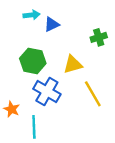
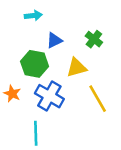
blue triangle: (52, 24) -> (54, 40), moved
green cross: (99, 37) -> (94, 39), moved, turned -35
orange star: (12, 109) -> (12, 94), moved

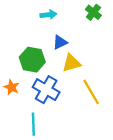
cyan arrow: (33, 16) -> (48, 15), moved
green cross: (94, 39) -> (93, 12), moved
blue triangle: (54, 40) -> (60, 42), moved

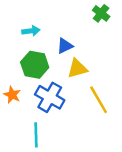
cyan arrow: (48, 15) -> (31, 31), moved

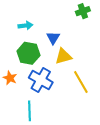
green cross: (101, 13) -> (83, 11), turned 32
blue triangle: (65, 46) -> (53, 38), turned -32

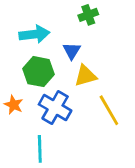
green cross: (83, 11) -> (88, 15), moved
cyan arrow: (25, 26) -> (34, 34), size x1.5

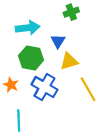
cyan line: (40, 149) -> (19, 121), moved

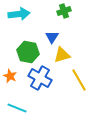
cyan arrow: (28, 28) -> (19, 14), moved
cyan line: (19, 121) -> (17, 108), turned -66

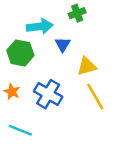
cyan arrow: (19, 14) -> (40, 26), moved
green hexagon: (28, 52) -> (20, 53), moved
yellow triangle: (62, 55) -> (87, 66), moved

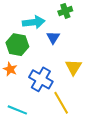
yellow triangle: (87, 66) -> (73, 67), moved, turned -42
orange star: (12, 92) -> (10, 69), moved
yellow line: (95, 96) -> (61, 103), moved

